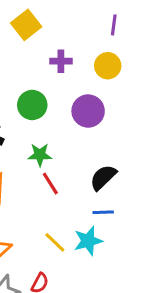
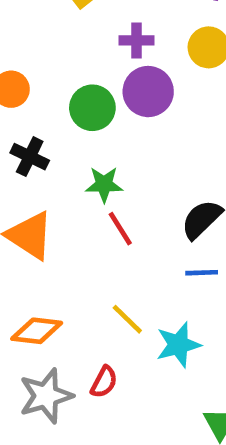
purple circle: (88, 111) -> (148, 92), moved
cyan star: (88, 241) -> (178, 345), moved

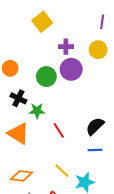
green star: (104, 184) -> (37, 111), moved

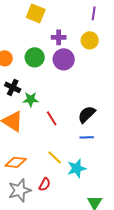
yellow square: (42, 22) -> (36, 13), turned -30
green circle: (46, 77) -> (35, 57), moved

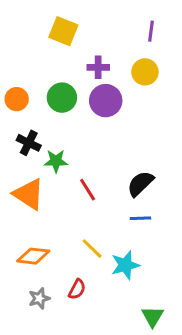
gray star: (20, 190) -> (39, 298), size x0.6

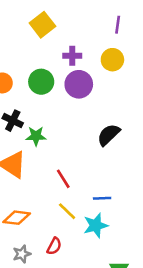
yellow square: (63, 31) -> (42, 25), turned 30
black semicircle: (140, 184) -> (109, 135), moved
red line: (88, 190) -> (63, 179), moved
blue line: (140, 218) -> (102, 198), moved

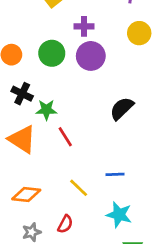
yellow circle: (112, 60) -> (139, 33), moved
red line: (63, 179) -> (65, 137), moved
cyan star: (96, 225) -> (119, 215), moved, turned 30

